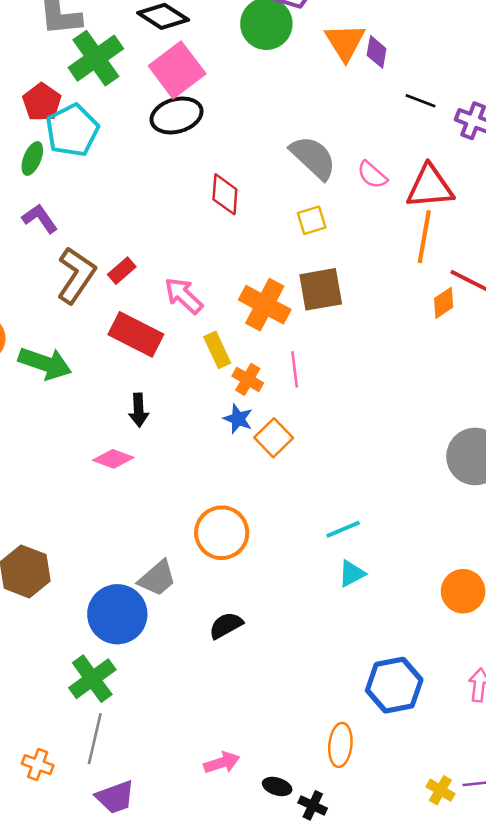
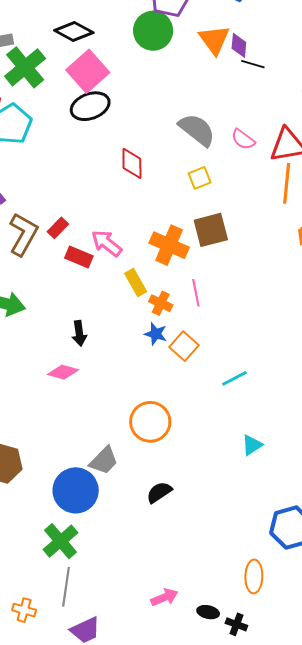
black line: (421, 101) -> (253, 64), moved
red rectangle: (136, 334) -> (79, 257), moved, size x0.7
cyan line: (343, 529) -> (234, 378), moved

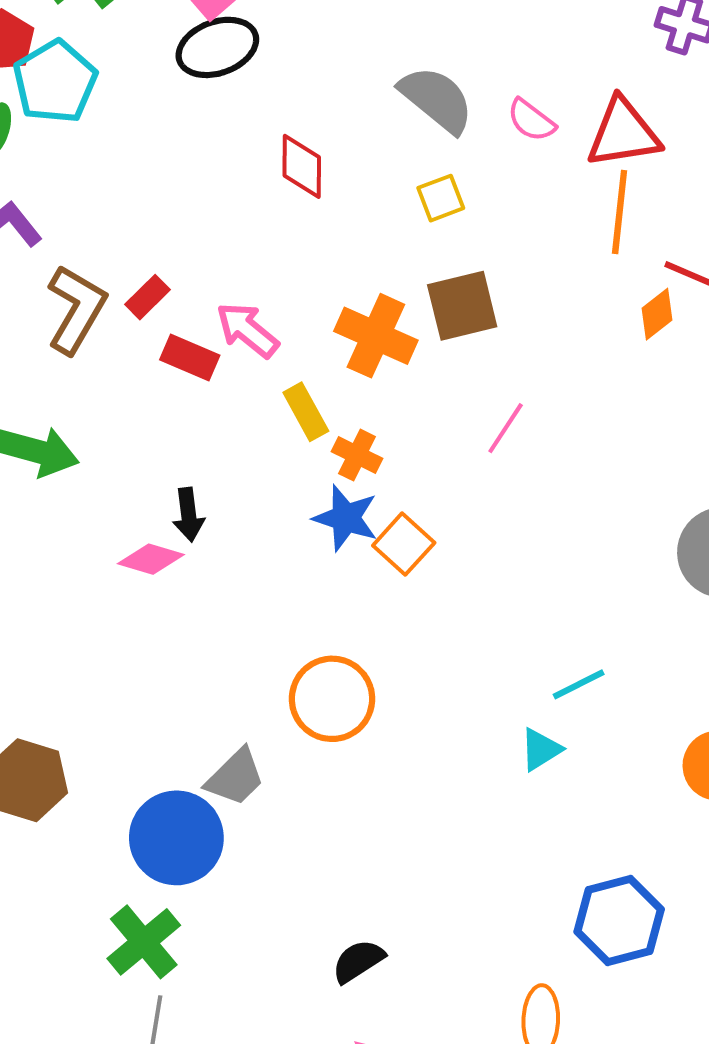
pink line: (196, 293) -> (506, 428), moved, turned 44
blue star: (156, 334) -> (346, 518), size x1.4
pink diamond: (63, 372) -> (151, 559), moved
cyan line: (234, 378) -> (579, 684), moved
black semicircle: (159, 492) -> (358, 961), moved

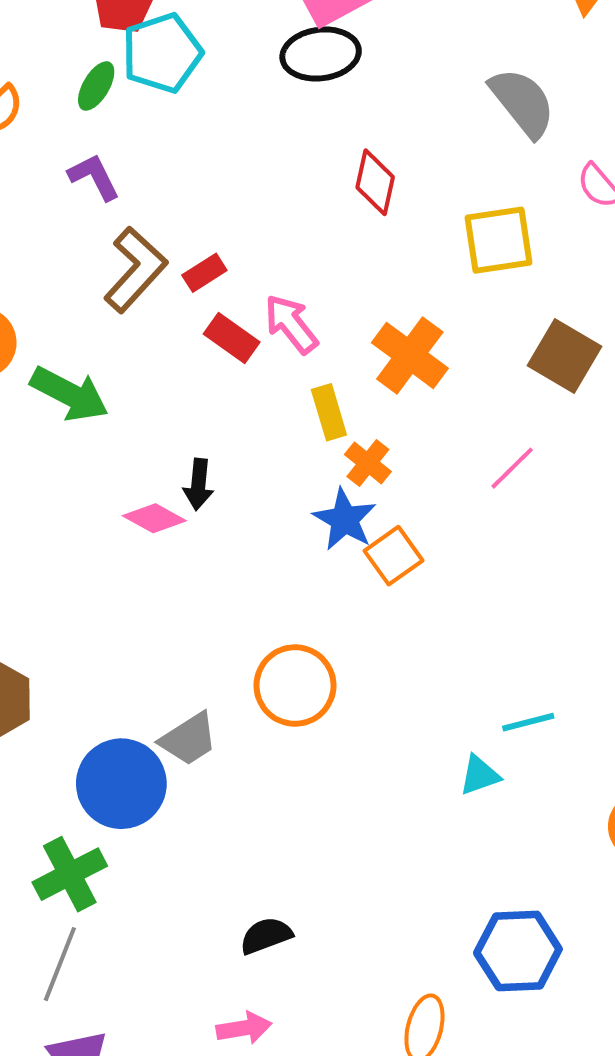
gray semicircle: (437, 99) -> (523, 102), moved
yellow square: (441, 198) -> (498, 240), size x1.6
brown square: (462, 306) -> (565, 356), moved, turned 32

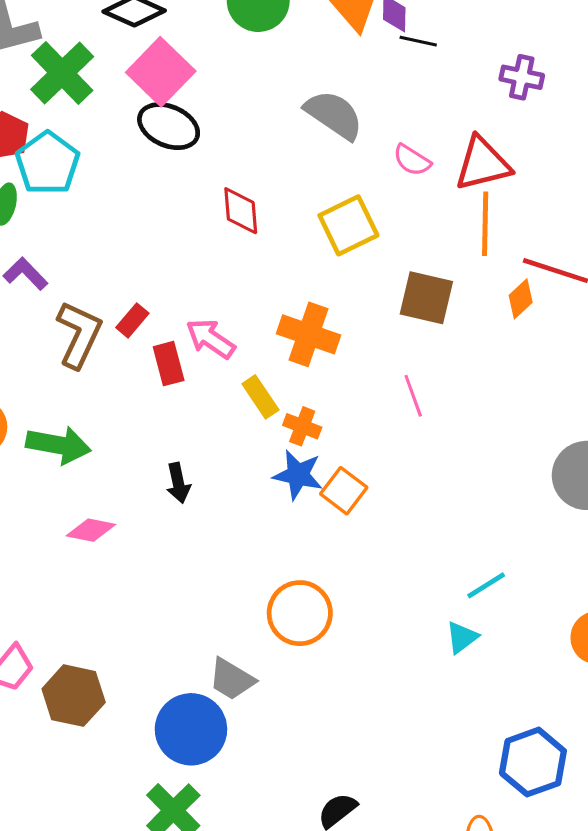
black ellipse: (321, 54) -> (169, 126), turned 48
red rectangle: (232, 338) -> (169, 364), turned 57
pink line: (512, 468) -> (413, 396), turned -48
pink diamond: (154, 518) -> (91, 530), moved
gray trapezoid: (189, 739) -> (232, 679), turned 81

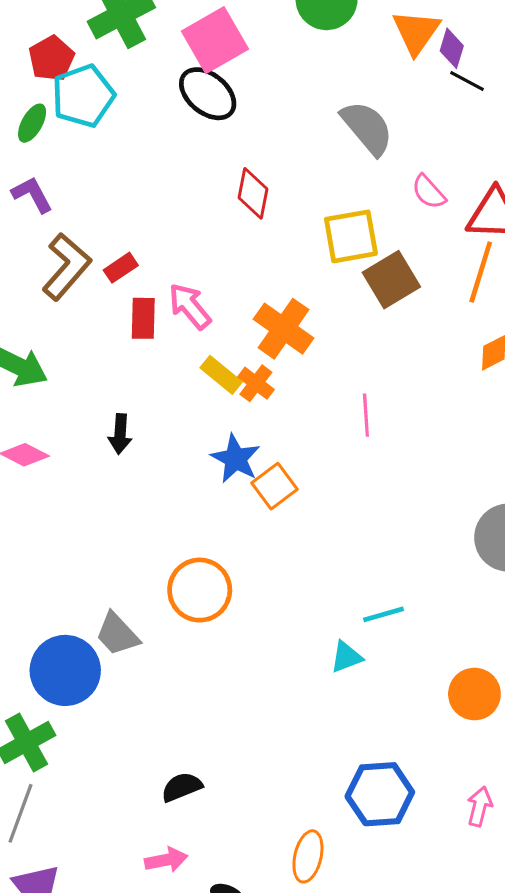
brown square: (426, 298) -> (391, 280), moved, turned 30
yellow rectangle: (260, 397) -> (221, 375), turned -33
orange cross: (302, 426) -> (256, 383), moved

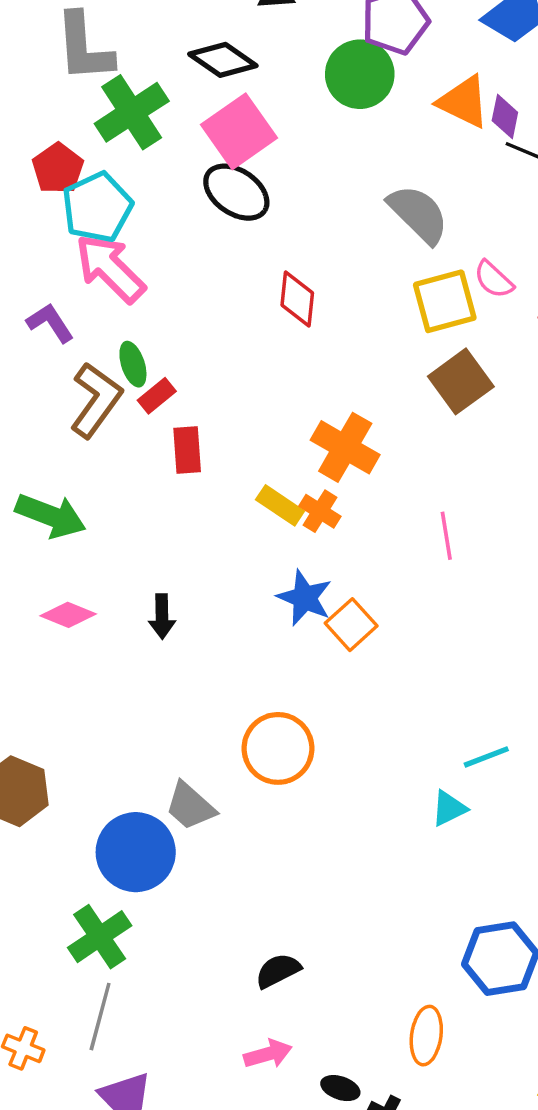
orange triangle: (416, 32) -> (464, 102), turned -34
green ellipse: (32, 123) -> (133, 364), moved, turned -42
yellow square: (351, 236) -> (445, 301), moved
pink arrow: (190, 306) -> (110, 268), moved, size x1.4
black arrow: (120, 434) -> (162, 616), moved

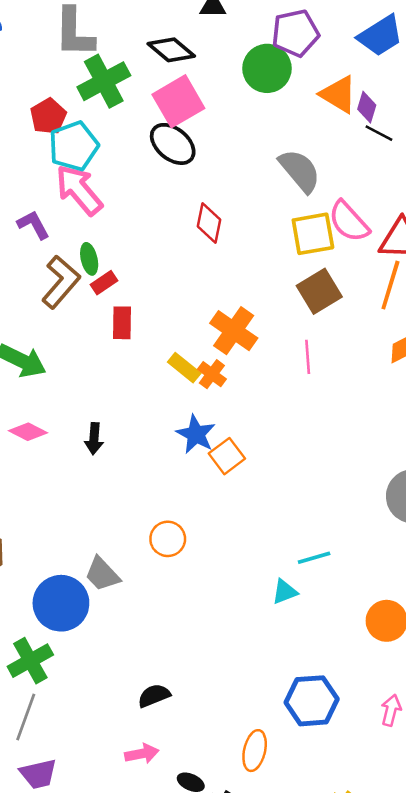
pink semicircle: (494, 279) -> (349, 221), size x1.5
pink line: (446, 536) -> (308, 357), moved
orange circle: (278, 748) -> (168, 539), size x0.7

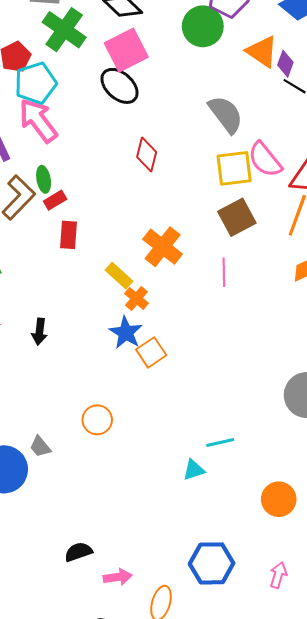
green cross: (104, 81) -> (64, 30), turned -30
orange cross: (212, 374) -> (136, 298), moved
gray trapezoid: (102, 574) -> (40, 447), size x0.7
pink arrow: (142, 754) -> (118, 577), moved

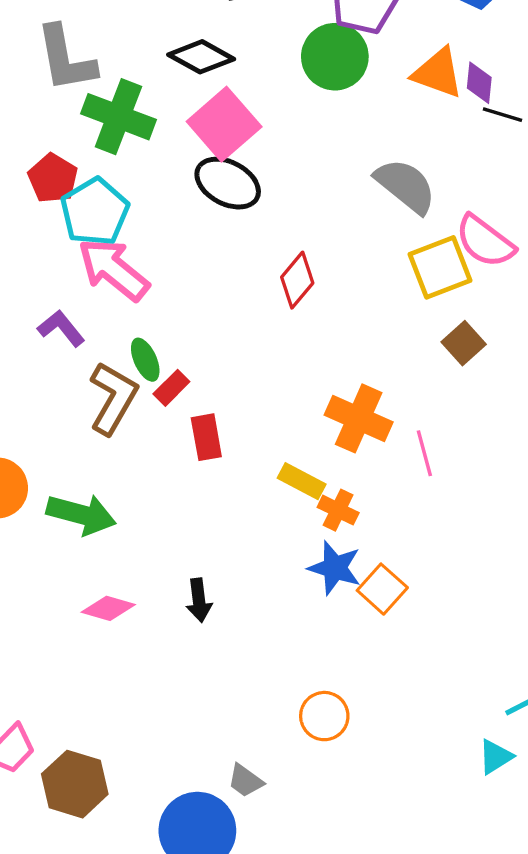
red diamond: (147, 155) -> (297, 280), turned 40
brown square: (237, 217) -> (464, 343), size x0.7
pink line: (224, 272) -> (424, 453), moved

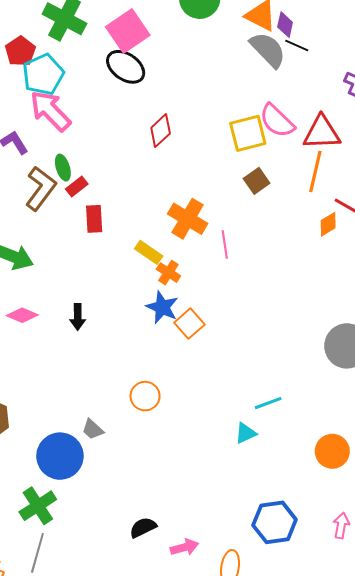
gray semicircle: (406, 186) -> (268, 50), moved

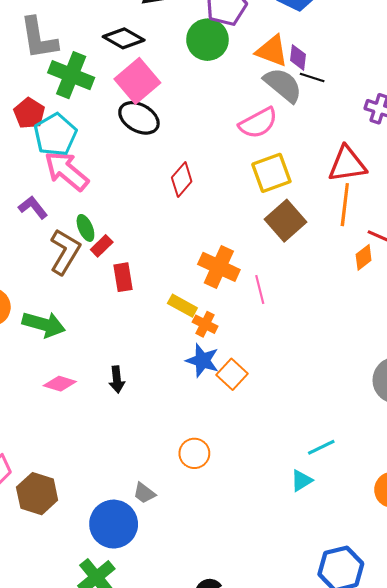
pink semicircle: (277, 121) -> (258, 123), moved, turned -66
brown square: (257, 181) -> (286, 221), size x1.5

